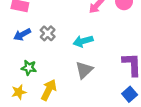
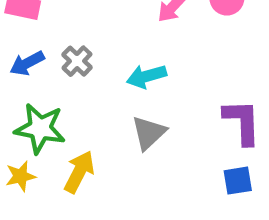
green star: (29, 68) -> (40, 128), size x1.6
blue square: (130, 94) -> (238, 181), turned 32

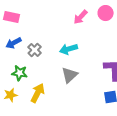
gray cross: (77, 61) -> (35, 50), moved
green star: (40, 128) -> (20, 73), size x0.7

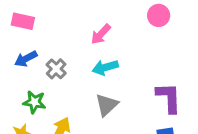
pink arrow: (81, 17) -> (101, 34), moved

